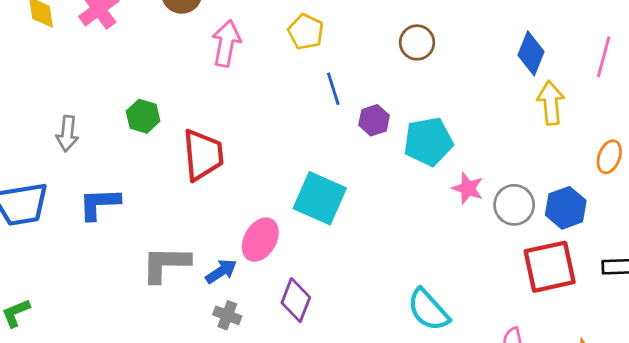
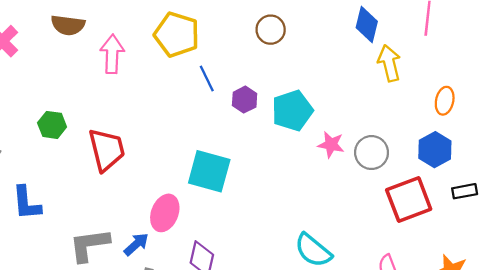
yellow pentagon: (306, 32) -> (177, 35), size x1.5
blue L-shape: (99, 204) -> (27, 203), turned -84
blue hexagon: (566, 208) -> (435, 150), moved

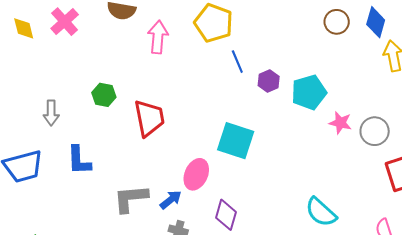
brown circle: (271, 30) -> (337, 22), moved

